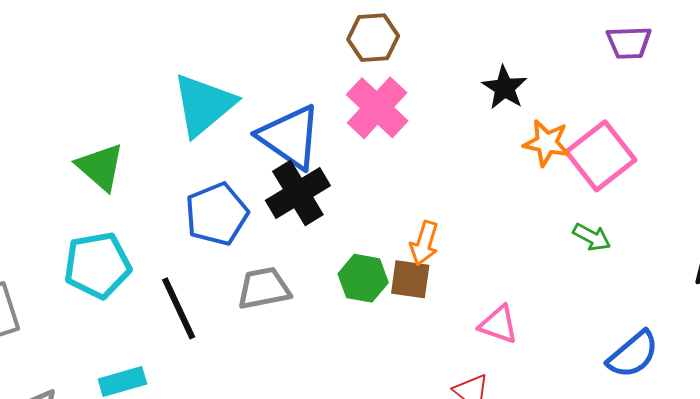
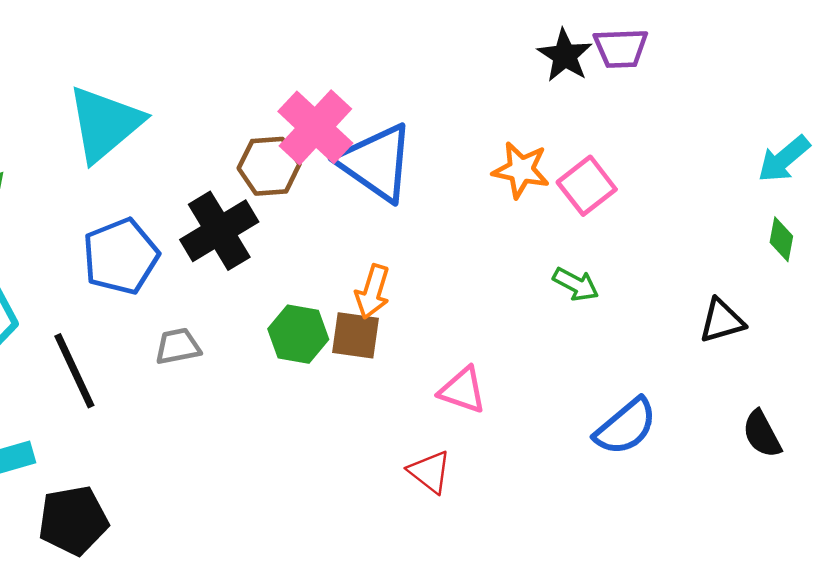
brown hexagon: (373, 38) -> (269, 166), moved
black star: (504, 88) -> (565, 56), moved
blue triangle: (290, 137) -> (376, 163), moved
pink square: (601, 156) -> (587, 186), size x0.7
gray trapezoid: (264, 288) -> (178, 346), size x0.7

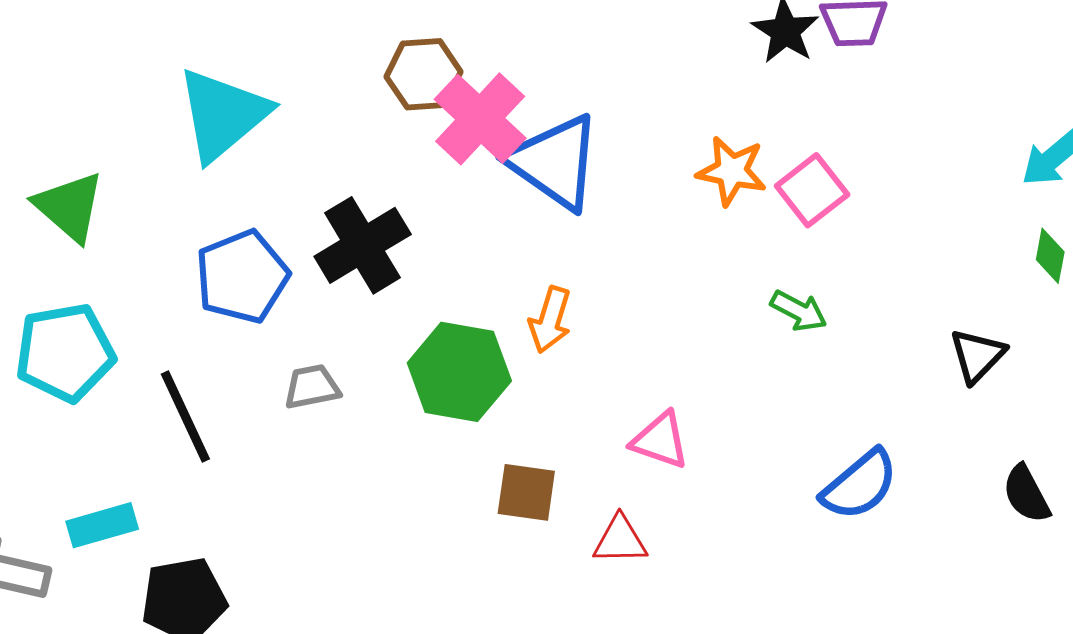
brown hexagon: (269, 166) -> (424, 74), moved
black triangle: (722, 321) -> (977, 356), turned -30
green hexagon: (298, 334) -> (459, 372), size x1.4
brown square: (355, 335) -> (526, 492), moved
red triangle: (430, 472) -> (620, 540), turned -39

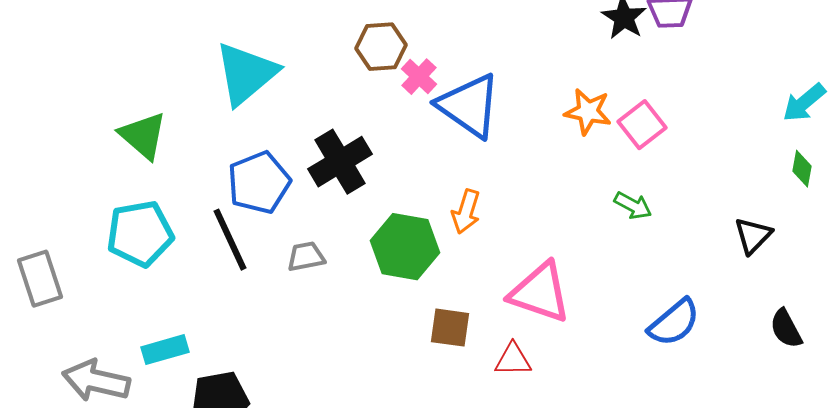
pink cross: (480, 119) -> (419, 77), size x0.6
black line: (185, 417) -> (230, 240), moved
pink triangle: (660, 440) -> (540, 293), size x1.6

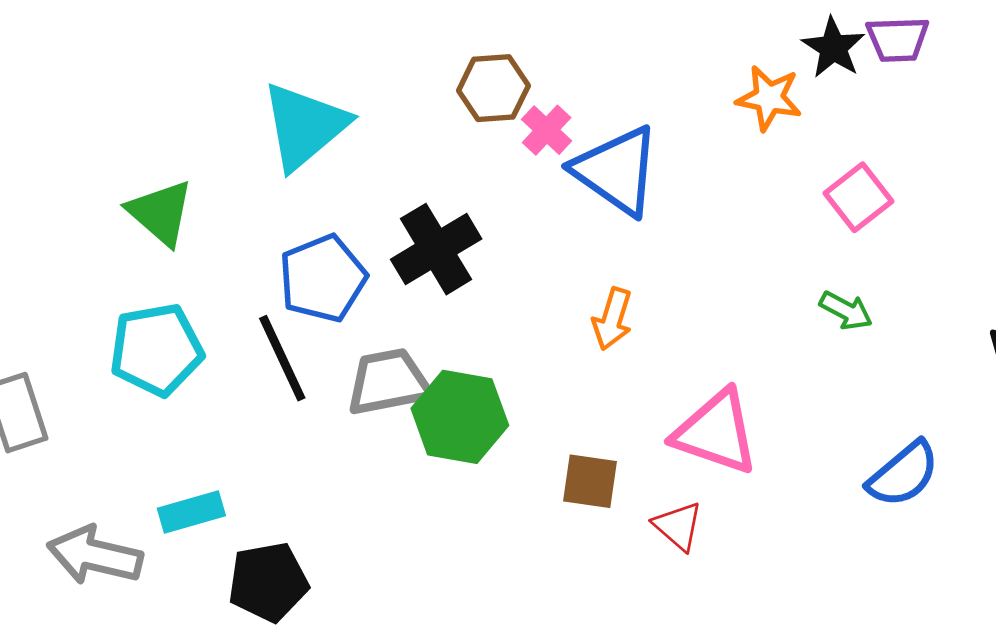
orange star: (588, 112) -> (769, 98), moved
green hexagon: (405, 247) -> (460, 417), moved
gray trapezoid: (306, 257) -> (389, 382), size x1.6
red triangle: (513, 360) -> (678, 526), turned 42

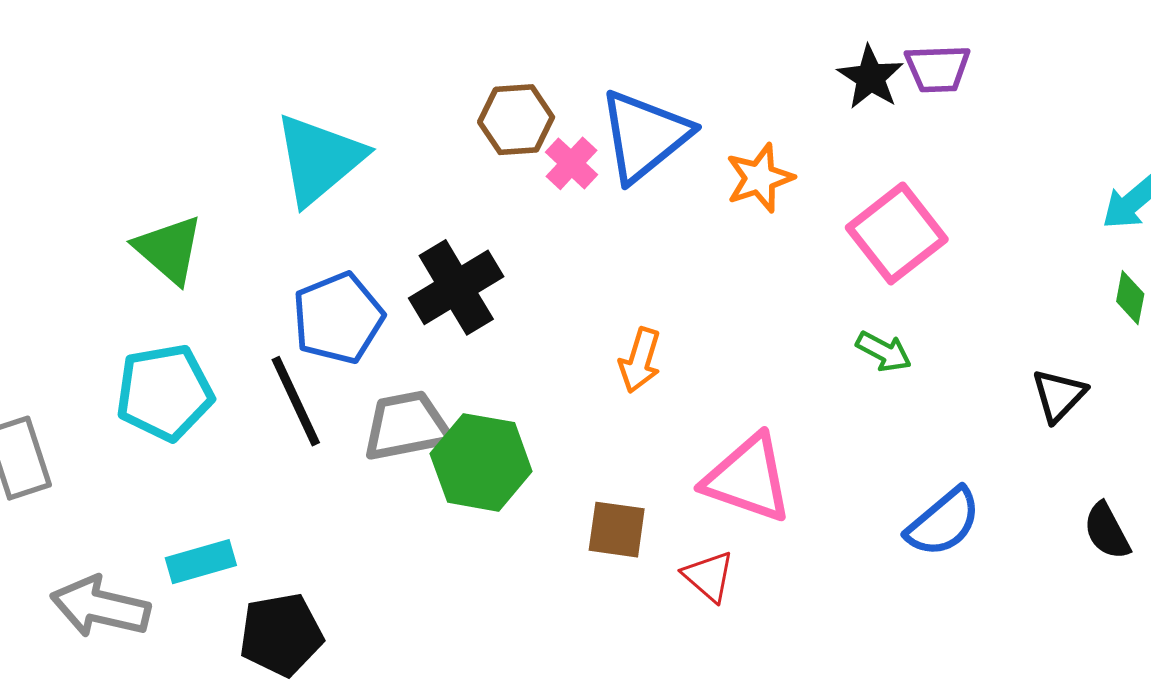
orange star: (769, 98) -> (760, 178), moved, turned -30
blue triangle: (617, 171) -> (644, 136), moved, turned 46
pink square: (859, 197) -> (897, 233), size x1.4

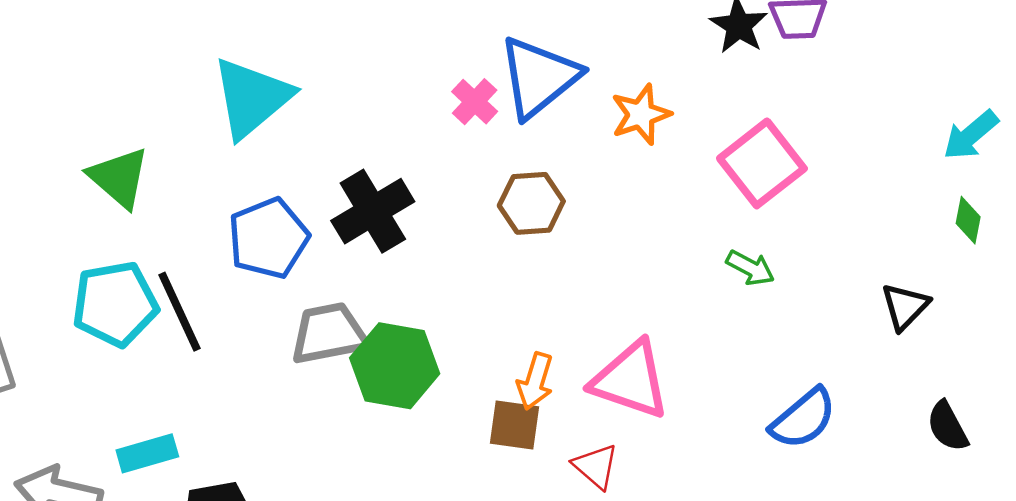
brown hexagon: (516, 120) -> (531, 203), moved
orange arrow: (640, 360) -> (535, 381), moved
black line: (296, 401) -> (179, 312), moved

